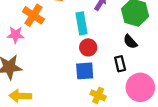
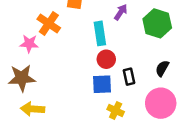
black semicircle: (130, 42) -> (162, 68), moved, turned 70
black rectangle: (120, 64) -> (129, 77), moved

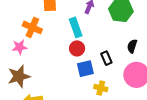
red circle: (106, 59) -> (77, 48), moved

